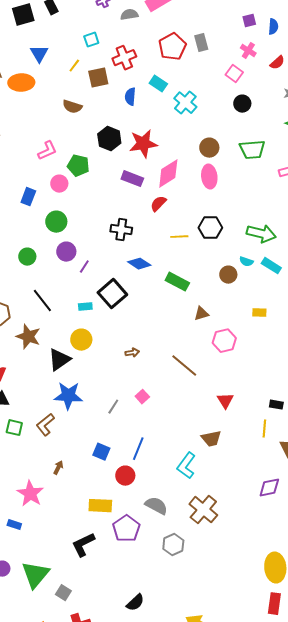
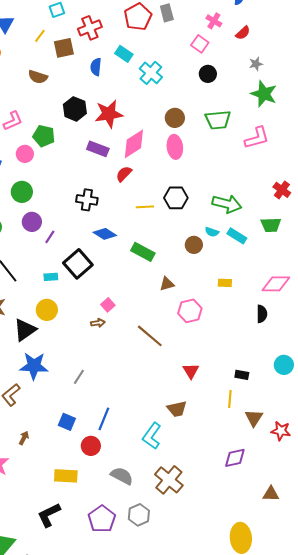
pink square: (142, 397) -> (108, 305), moved
purple pentagon: (126, 529) -> (102, 519), moved

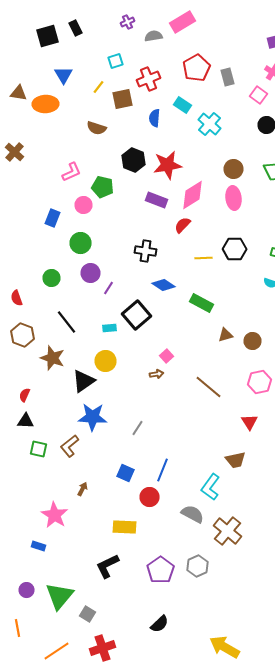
gray rectangle: (167, 13) -> (228, 77), moved
brown circle: (194, 245) -> (252, 341), moved
pink hexagon: (190, 311) -> (260, 382), moved
gray semicircle: (122, 476) -> (192, 514), moved

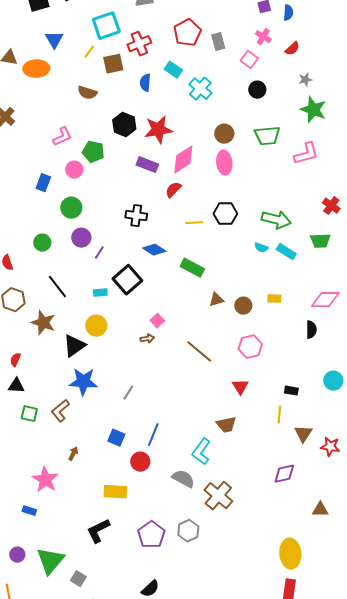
cyan square: (116, 61) -> (106, 26), size x1.8

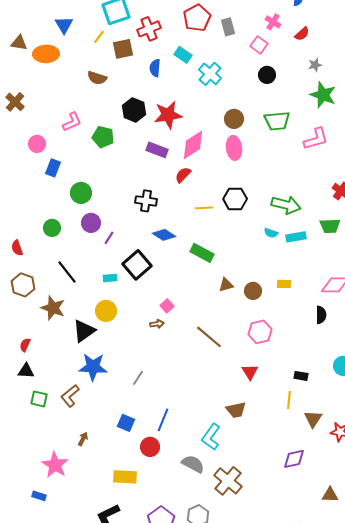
pink circle: (74, 170) -> (37, 144), moved
cyan rectangle: (286, 252) -> (296, 237), turned -42

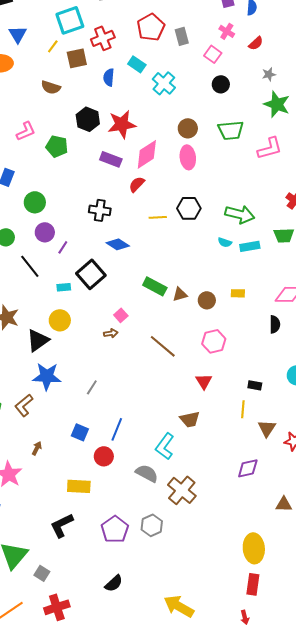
green rectangle: (202, 253) -> (155, 286), moved
black line: (67, 272) -> (30, 266), moved

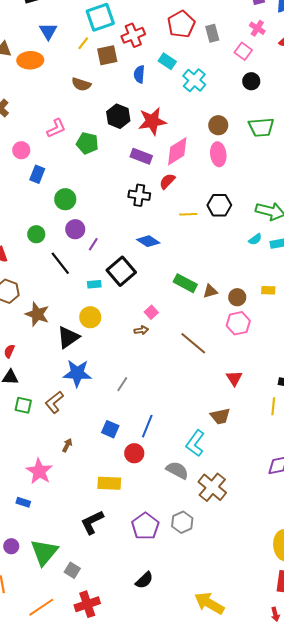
black cross: (100, 210) -> (139, 195), moved
cyan semicircle: (225, 242) -> (255, 239), turned -56
pink hexagon: (214, 341) -> (238, 323), moved

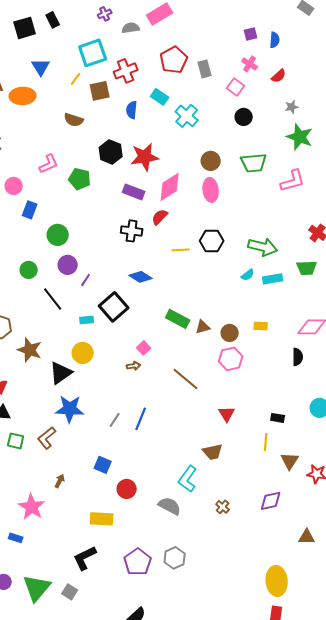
blue line: (147, 426) -> (141, 419), moved
brown cross: (212, 487) -> (223, 507), moved, size x0.5
gray square: (72, 570) -> (70, 592), moved

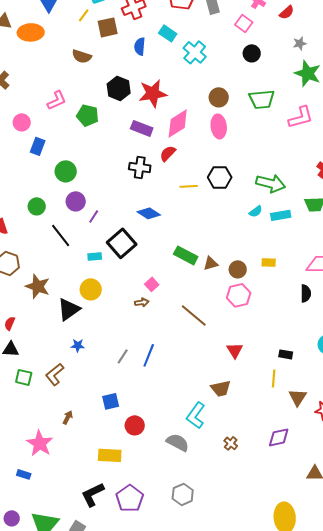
blue star: (70, 409) -> (78, 345), size x0.5
blue square: (103, 465) -> (111, 401), turned -36
purple pentagon: (138, 562) -> (130, 498), moved

